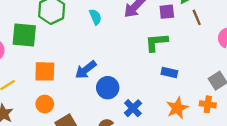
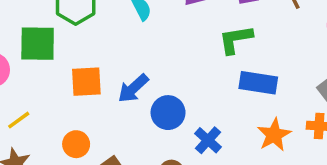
orange square: (45, 71) -> (86, 82), moved
blue rectangle: (169, 72) -> (258, 83), size x1.5

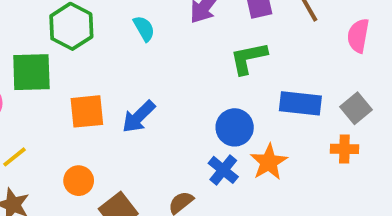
blue rectangle: (258, 83) -> (300, 103), moved
blue circle: (168, 113) -> (235, 127), moved
orange star: (274, 135) -> (269, 162), moved

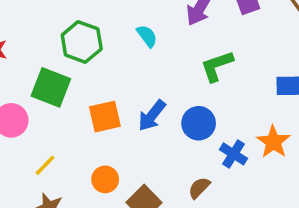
green L-shape: (249, 58) -> (217, 66), moved
green square: (31, 72) -> (51, 87), turned 30
blue circle: (235, 127) -> (199, 123), moved

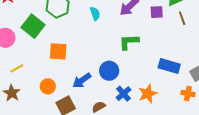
blue arrow: (152, 116) -> (82, 80), moved

